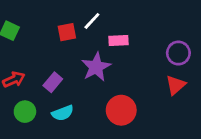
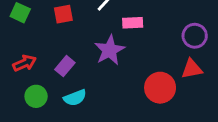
red square: (67, 32) -> (63, 14), moved
red triangle: (176, 85) -> (192, 69), turned 30
red circle: (121, 110) -> (160, 88), moved

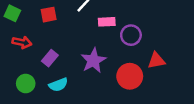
purple circle: (195, 36) -> (131, 35), moved
purple star: (110, 50) -> (93, 61), moved
red arrow: (24, 63) -> (22, 42), moved, turned 36

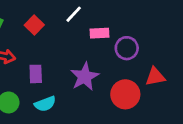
red square: (49, 15) -> (34, 25), turned -35
purple rectangle: (50, 58) -> (36, 74), turned -42

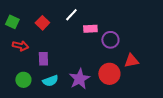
purple star: (85, 77) -> (79, 79), moved

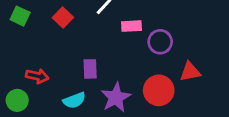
red arrow: (20, 46) -> (37, 76), moved
purple rectangle: (43, 59) -> (90, 69), moved
green circle: (23, 80) -> (17, 100), moved

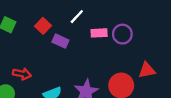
purple circle: (160, 42) -> (122, 34), moved
purple rectangle: (90, 69) -> (60, 41), moved, turned -63

